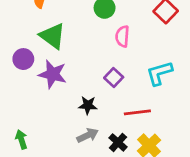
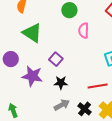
purple circle: (23, 59) -> (11, 59), moved
purple star: (53, 74) -> (32, 76), moved
purple square: (114, 78) -> (56, 59), moved

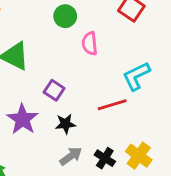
purple star: (32, 76) -> (22, 119), turned 30
red line: (98, 86) -> (112, 105), moved

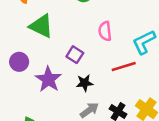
pink semicircle: (90, 43) -> (105, 31), moved

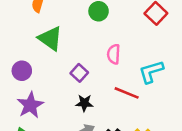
red line: (124, 67) -> (127, 93), turned 30
purple star: (48, 79) -> (30, 105), moved

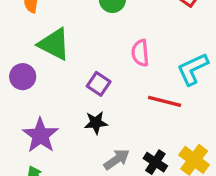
purple circle: (22, 71) -> (23, 77), moved
black star: (84, 103) -> (96, 123), moved

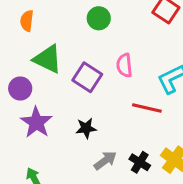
purple square: (99, 84) -> (87, 77), moved, size x1.4
purple star: (40, 135) -> (36, 122), moved

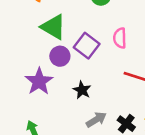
purple circle: (20, 89) -> (60, 56), moved
black star: (86, 128) -> (82, 90), turned 30

